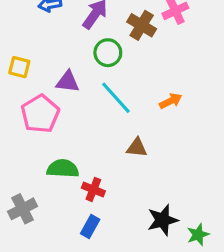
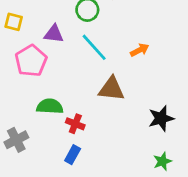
brown triangle: (137, 148) -> (111, 89), size x1.5
black star: (163, 220) -> (161, 118), moved

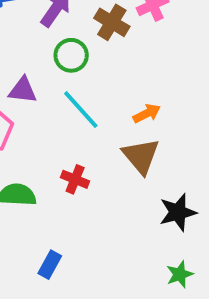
brown triangle: (111, 89) -> (141, 156), moved, turned 44
red cross: (75, 124) -> (75, 179), moved

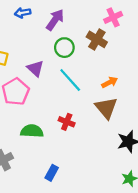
brown cross: (112, 22) -> (97, 39), moved
purple triangle: (23, 90) -> (35, 68), turned 36

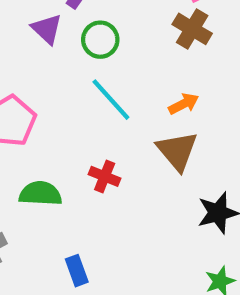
brown cross: (97, 39) -> (192, 29), moved
purple triangle: (35, 68) -> (47, 29), moved
blue rectangle: (52, 173) -> (77, 271), turned -49

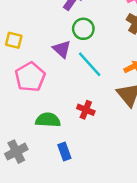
purple triangle: (47, 29) -> (62, 49), moved
blue rectangle: (77, 271) -> (64, 152), moved

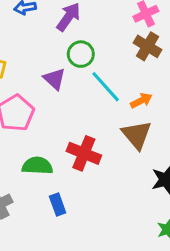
cyan line: (90, 64) -> (106, 87), moved
red cross: (86, 110) -> (84, 153), size x1.5

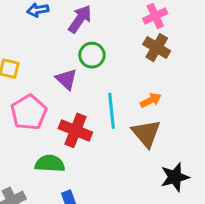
cyan line: (106, 87) -> (112, 111), moved, turned 36
red cross: (84, 153) -> (75, 130), moved

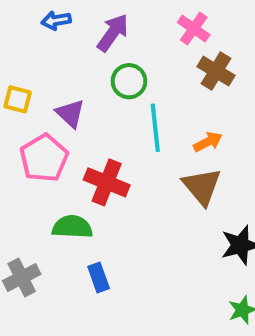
pink cross: (155, 16) -> (194, 29), moved, turned -30
purple triangle: (66, 79) -> (70, 114), moved
cyan line: (112, 111) -> (155, 128), moved

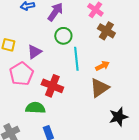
purple triangle: (70, 114) -> (34, 52), turned 42
brown triangle: (202, 186) -> (99, 88), turned 35

